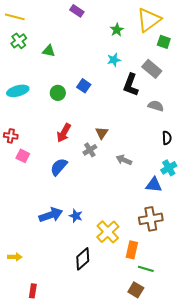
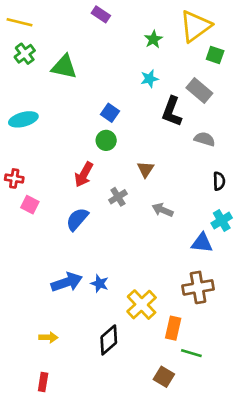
green triangle: (49, 51) -> (64, 67), size x1.5
green circle: (58, 93) -> (106, 140), moved
brown triangle: (102, 133) -> (145, 169), moved
yellow arrow: (15, 257) -> (48, 337), moved
brown square: (136, 290) -> (164, 377), moved

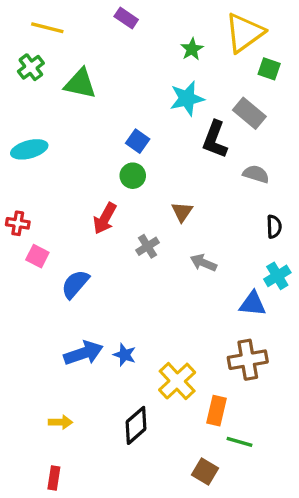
yellow line: (19, 22) -> (47, 28), moved
cyan star: (149, 79) -> (187, 98), size x1.5
blue semicircle: (77, 219) -> (75, 284), moved

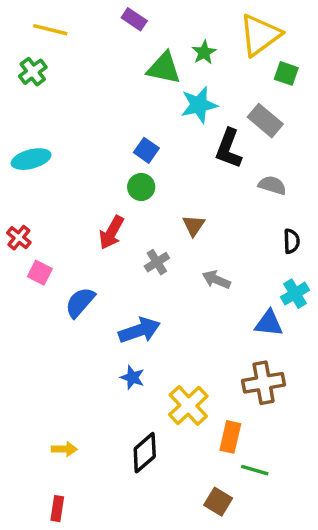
green triangle: (80, 84) -> (164, 68), moved
red cross: (18, 223) -> (19, 238), turned 30
blue arrow: (83, 353) -> (139, 330), moved

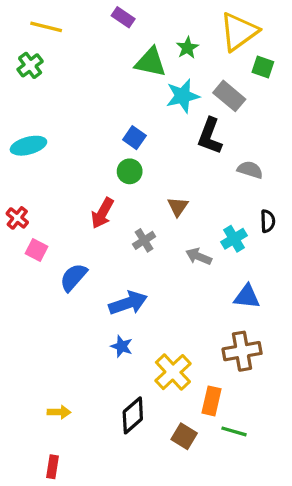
gray rectangle: (265, 121) -> (229, 96), moved
cyan cross: (295, 294) -> (234, 239), moved
brown square: (218, 502) -> (184, 436), moved

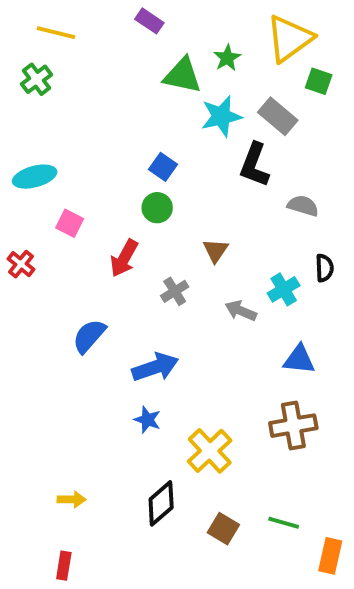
pink square: (37, 250) -> (70, 223), moved
orange rectangle: (212, 401) -> (330, 556), moved

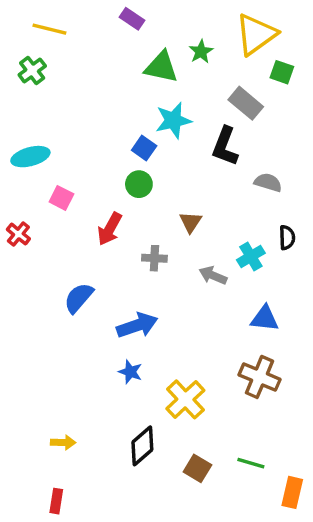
cyan star: (221, 116) -> (173, 120), moved
gray cross: (175, 291) -> (154, 258), turned 35
brown cross: (293, 426) -> (259, 377), turned 33

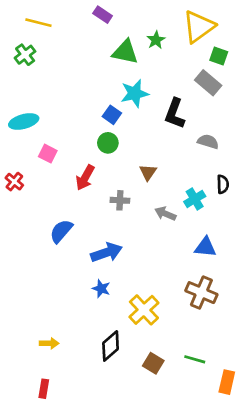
gray rectangle: (246, 103) -> (208, 83), moved

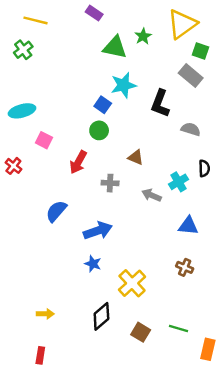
brown triangle: (148, 172) -> (136, 157), turned -42
brown cross: (201, 293) -> (185, 267), size x0.6

